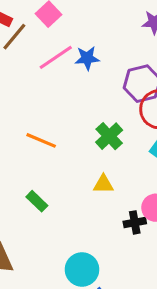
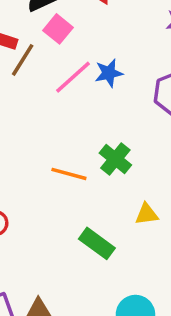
green cross: (109, 136) -> (115, 159), moved
green rectangle: (37, 201) -> (97, 243), moved, size x1.4

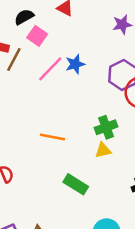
green cross: (115, 159) -> (106, 127), moved, turned 35
yellow triangle: (147, 214) -> (103, 150), moved

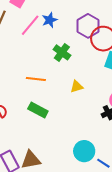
green cross: (106, 127) -> (62, 52), moved, turned -30
green rectangle: (76, 184) -> (38, 110), moved

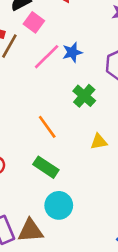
orange line: (36, 79) -> (47, 127), turned 42
cyan circle: (84, 151) -> (59, 205), moved

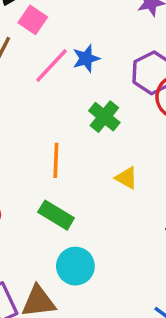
orange line: (47, 127) -> (56, 160), turned 40
yellow triangle: (99, 142) -> (126, 178), turned 42

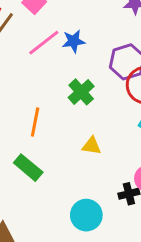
yellow triangle: (126, 178) -> (92, 146), turned -30
cyan circle: (75, 266) -> (86, 215), moved

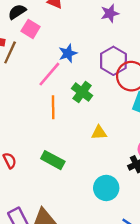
pink line: (44, 43) -> (49, 74), moved
orange line: (35, 122) -> (53, 107), moved

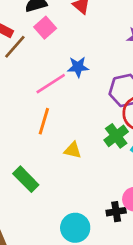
green cross: (82, 92) -> (116, 136), moved
yellow triangle: (99, 133) -> (73, 150), moved

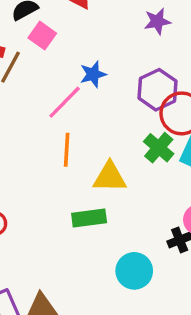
yellow triangle: (73, 150) -> (110, 177), size x1.5
green rectangle: (26, 179) -> (89, 218), moved, turned -40

